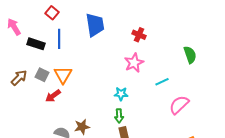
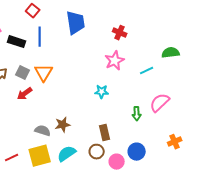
green semicircle: (190, 55) -> (171, 53), turned -78
cyan line: (162, 82) -> (147, 71), moved
red arrow: (53, 96) -> (25, 94), moved
green arrow: (119, 116) -> (137, 114), moved

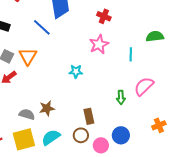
blue line: (40, 37) -> (42, 27), moved, turned -48
cyan line: (147, 71) -> (131, 54), turned -64
cyan star: (102, 92) -> (76, 71), moved

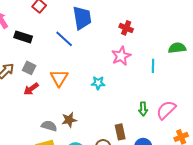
orange triangle: (28, 56) -> (59, 78), moved
pink semicircle: (144, 86) -> (166, 110), moved
brown rectangle: (89, 116) -> (120, 132), moved

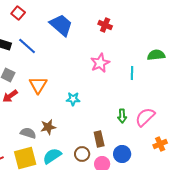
blue trapezoid: (82, 18) -> (61, 25), turned -40
red cross: (126, 28) -> (105, 25), moved
blue line: (64, 39) -> (27, 46), moved
cyan star: (98, 83) -> (73, 99), moved

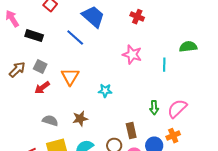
blue line: (27, 46) -> (75, 38), moved
pink star: (100, 63) -> (132, 55), turned -30
gray semicircle: (28, 133) -> (50, 121), moved
orange cross: (160, 144) -> (173, 136), moved

